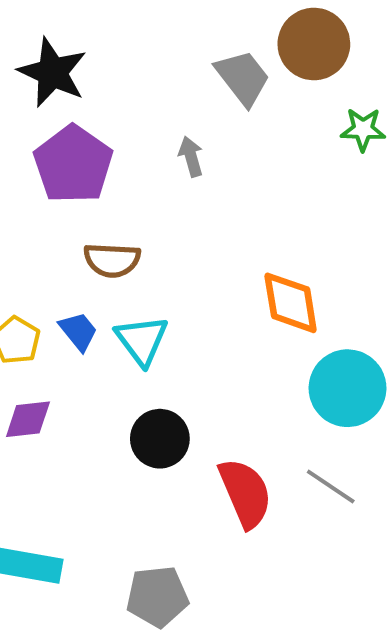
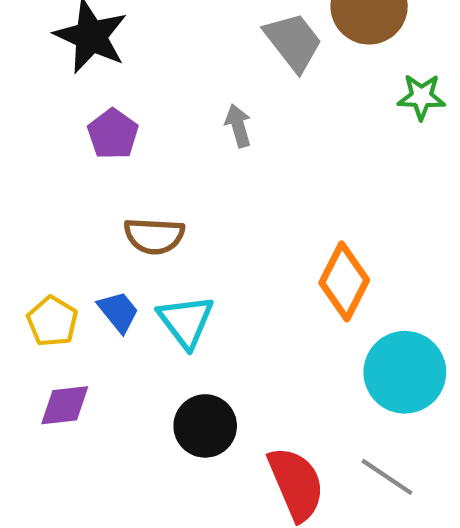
purple pentagon: (73, 164) -> (113, 134), size x0.6
orange diamond: (291, 303) -> (344, 281), turned 36

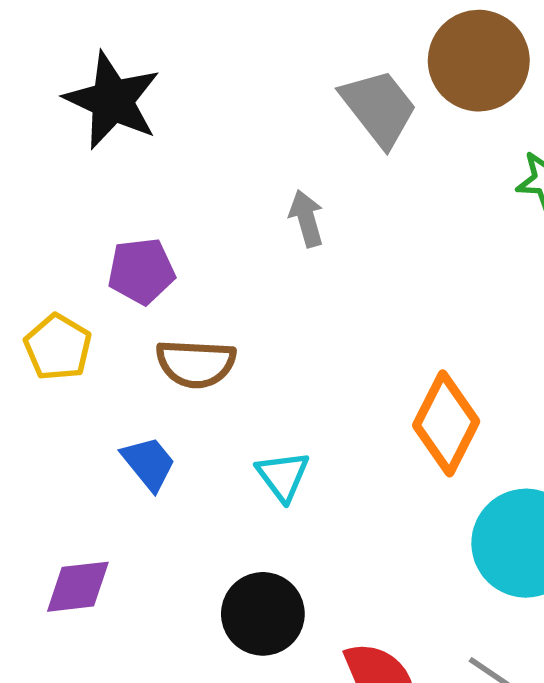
purple pentagon: (113, 134) -> (141, 271), moved, turned 30
yellow pentagon: (52, 321) -> (58, 347), moved
cyan triangle: (186, 321) -> (283, 476), moved, size x0.7

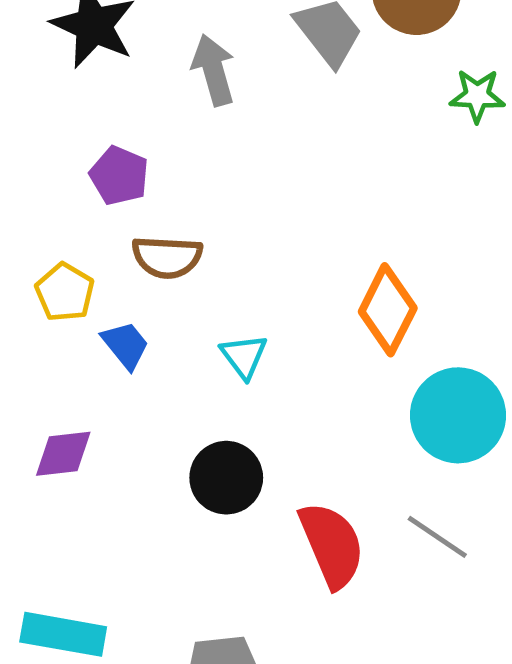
gray arrow: (306, 218) -> (213, 70), moved, size x1.4
purple pentagon: (141, 271) -> (119, 176), turned 30
yellow pentagon: (58, 347) -> (65, 292), moved

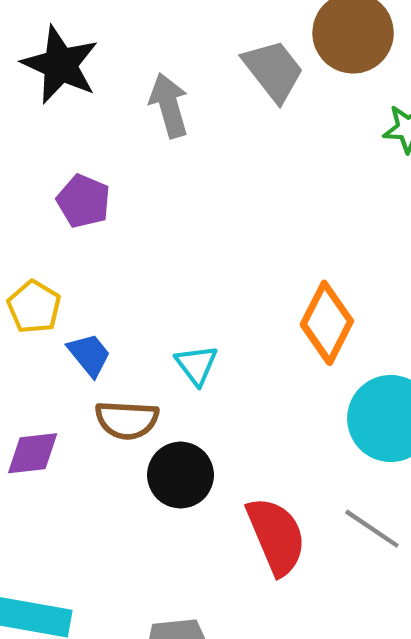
brown semicircle: (167, 257) -> (127, 420), moved

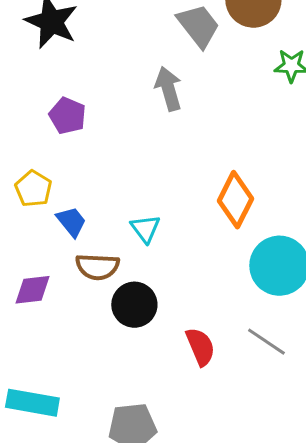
gray arrow: (169, 105) -> (168, 89), moved
red semicircle: (276, 536) -> (200, 347), size x0.7

